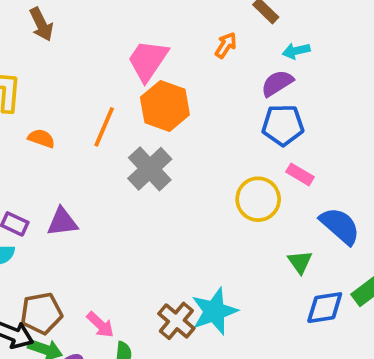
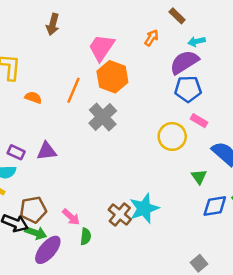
brown arrow: (41, 24) -> (53, 24), moved, turned 40
purple semicircle: (277, 83) -> (184, 62), size x1.4

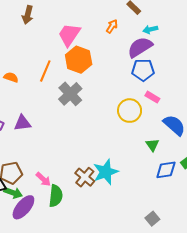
green semicircle: (86, 236) -> (56, 196), size x1.5

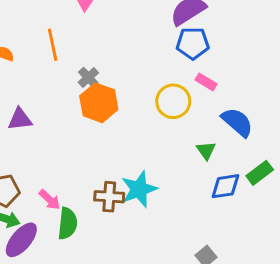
orange hexagon: (79, 60) -> (99, 103), moved
orange line: (45, 71) -> (53, 45), turned -35
gray cross: (70, 94) -> (88, 77), size x0.6
brown cross: (85, 177) -> (109, 197), turned -36

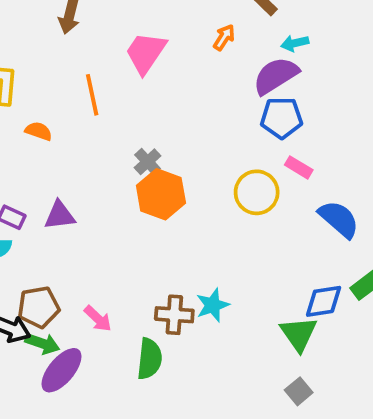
orange line: (53, 45) -> (92, 95), moved
green triangle: (206, 150) -> (299, 334), moved, size x1.5
cyan star: (139, 189) -> (213, 305), size x0.7
green semicircle: (68, 223) -> (149, 359), moved

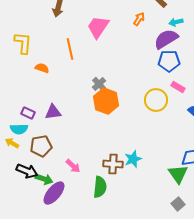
brown pentagon: (39, 307) -> (41, 146), moved

